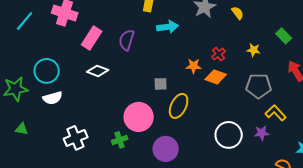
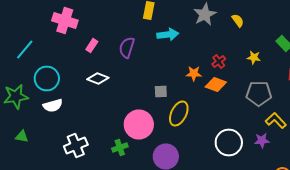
cyan line: (25, 21) -> (25, 50), moved
pink rectangle: (92, 38) -> (92, 46), size x0.6

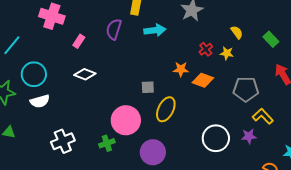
yellow semicircle: (238, 20) -> (237, 32), moved
purple semicircle: (127, 48) -> (114, 29), moved
yellow star: (254, 58) -> (227, 53), moved
red cross: (219, 62) -> (206, 49), moved

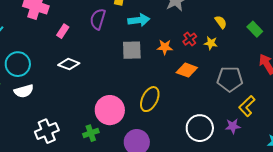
orange star: (181, 69) -> (165, 47), moved
gray square: (148, 87) -> (132, 50), moved, size x1.5
yellow L-shape: (263, 116) -> (247, 106), turned -90

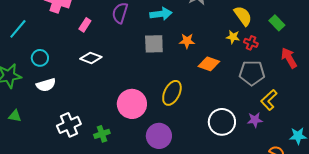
yellow semicircle: (221, 22) -> (243, 16), size x1.5
red cross: (190, 39) -> (251, 43), moved, turned -32
cyan circle: (18, 64) -> (40, 58), size x0.7
green cross: (91, 133) -> (102, 134), moved

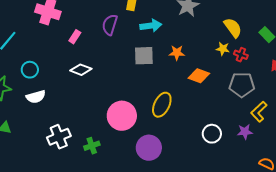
white circle: (222, 122) -> (212, 134), size x0.7

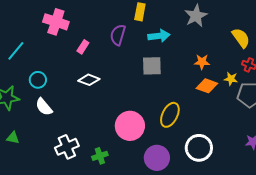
yellow star: (223, 49) -> (231, 79), moved
orange star: (177, 53) -> (202, 62), moved
white semicircle: (36, 97) -> (44, 107), turned 66
white circle: (212, 134) -> (199, 148), moved, size x1.4

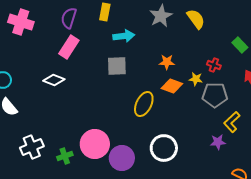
purple semicircle: (118, 35) -> (69, 18), moved
yellow semicircle: (241, 38) -> (196, 19), moved
pink rectangle: (83, 47) -> (69, 47), moved, size x1.6
yellow ellipse: (170, 115) -> (144, 104), moved
pink circle: (130, 126) -> (95, 144), moved

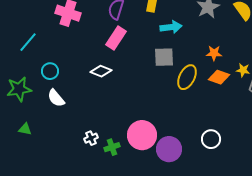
yellow ellipse: (144, 104) -> (187, 77), moved
white cross: (32, 147) -> (91, 138), moved, size x0.6
white circle: (164, 148) -> (211, 139), size x0.7

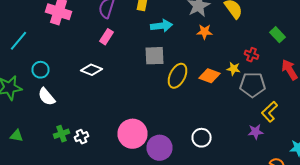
pink rectangle: (116, 38) -> (106, 37), size x0.7
orange star: (214, 53) -> (204, 32), moved
green triangle: (25, 129) -> (16, 136), moved
green cross: (112, 147) -> (62, 134), moved

